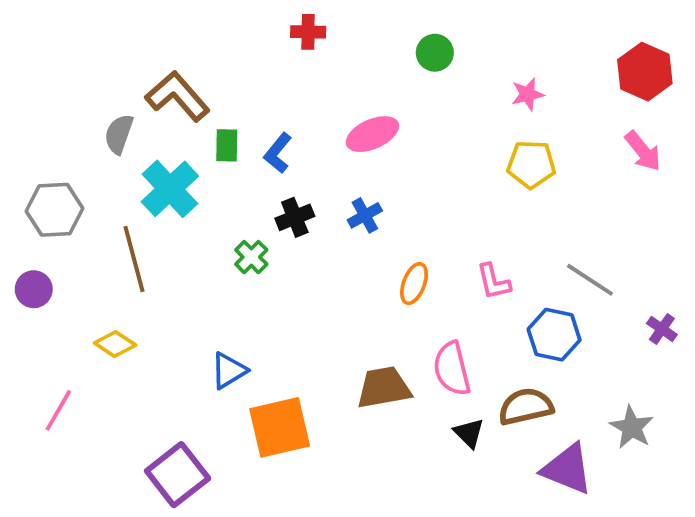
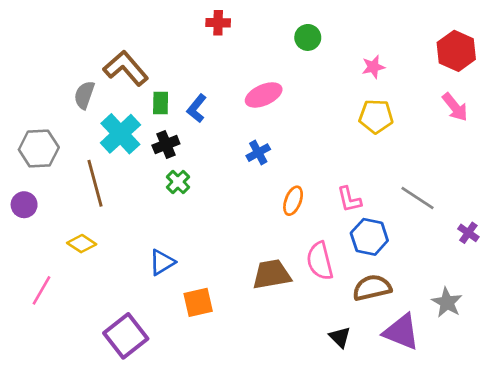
black cross: (295, 217) -> (166, 145), moved
blue hexagon: (554, 335) -> (369, 237), moved
orange square: (280, 427) -> (198, 302), size x0.7
black triangle: (469, 433) -> (340, 337), moved

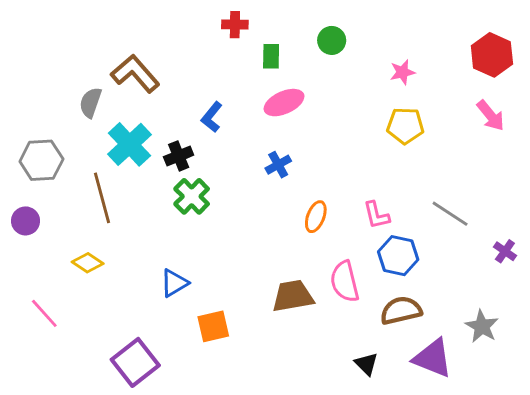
green rectangle: (161, 103) -> (271, 56), moved
green cross: (178, 182) -> (192, 196), size x1.4
pink line: (41, 290) -> (44, 313), turned -72

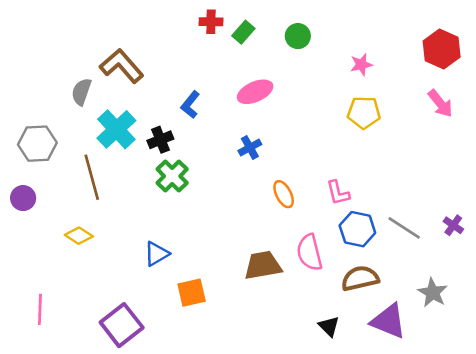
green rectangle: (271, 56) -> (243, 32), moved, turned 40
gray line: (450, 214) -> (404, 228), moved
orange ellipse: (316, 217) -> (284, 194), turned -48
pink line: (44, 313) -> (40, 309), moved, turned 44

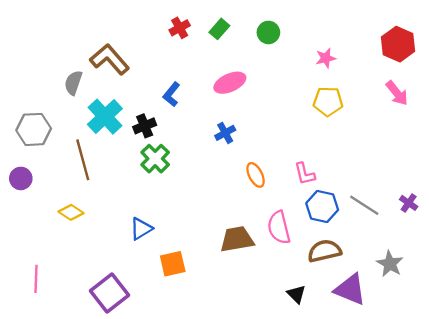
red cross: (211, 22) -> (180, 28), moved, turned -30

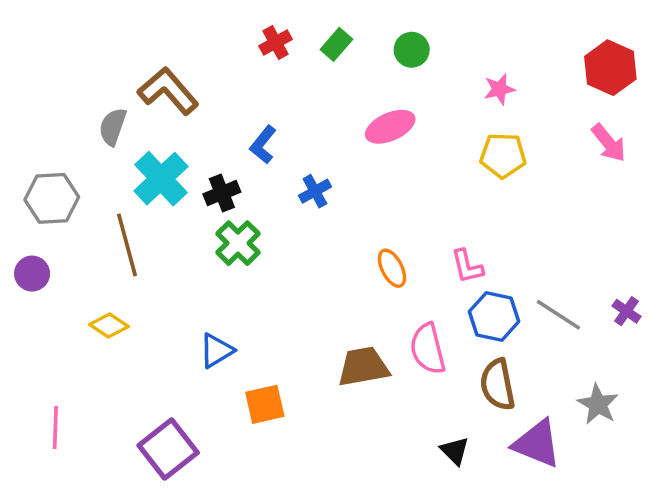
pink ellipse: (230, 83) -> (390, 127), moved
blue cross: (225, 133) -> (315, 191), moved
brown semicircle: (324, 251) -> (498, 385), turned -88

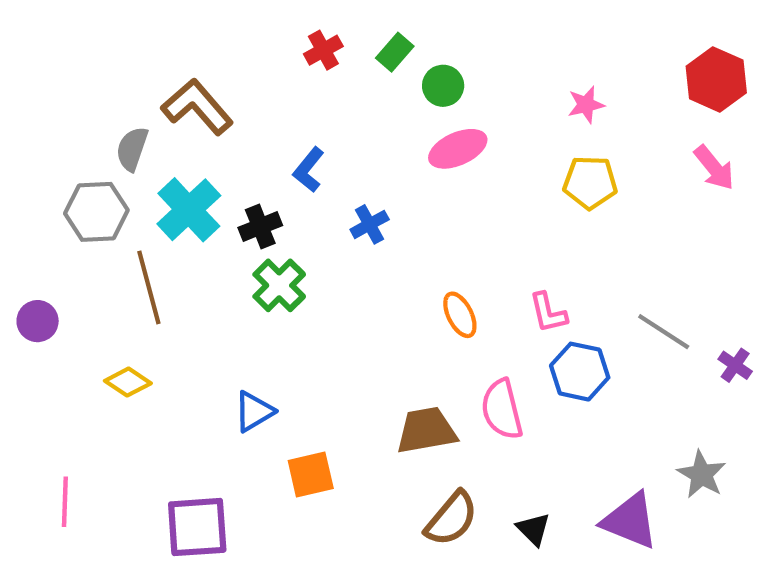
green circle: (412, 50) -> (443, 86), moved
gray hexagon: (52, 198) -> (96, 212), moved
gray line: (558, 315) -> (664, 332), moved
brown semicircle: (498, 385) -> (451, 519), moved, turned -129
purple square: (168, 449) -> (197, 527), turned 34

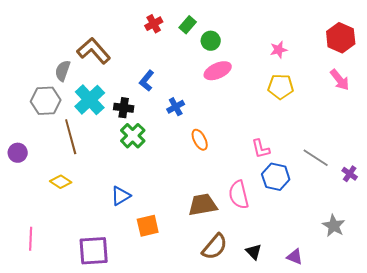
black cross: (260, 227) -> (124, 108), turned 30
orange ellipse: (460, 315) -> (200, 140), moved
purple triangle: (630, 521) -> (295, 257), moved, size x0.6

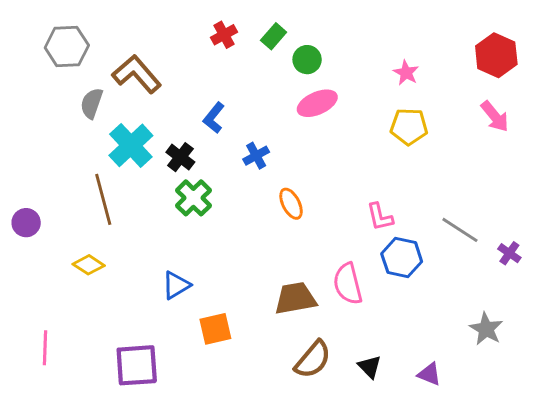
pink star: (279, 50) -> (406, 73), turned -30
gray hexagon: (46, 101) -> (67, 46), moved
black cross: (124, 108) -> (180, 157), turned 30

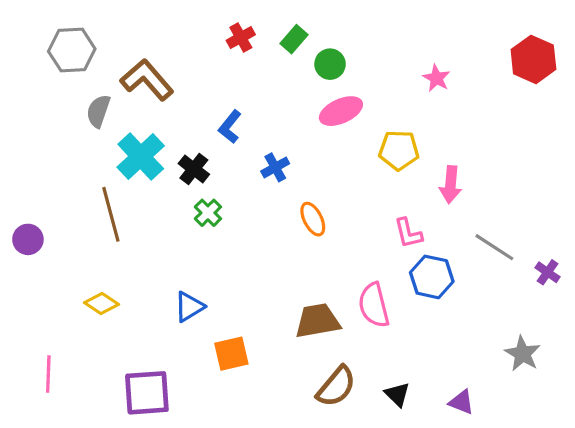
pink arrow: (495, 116) -> (451, 185), moved, turned 44
yellow pentagon: (409, 127) -> (399, 150), moved
green cross: (193, 198) -> (208, 213), size x0.7
yellow diamond: (89, 265) -> (102, 304), moved

